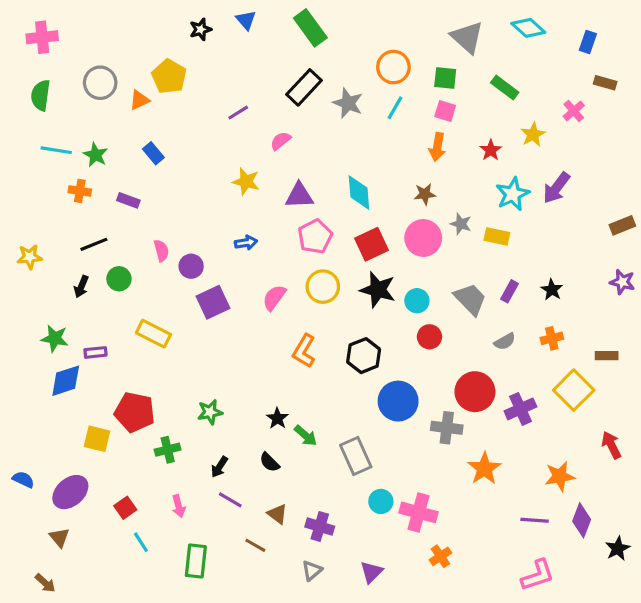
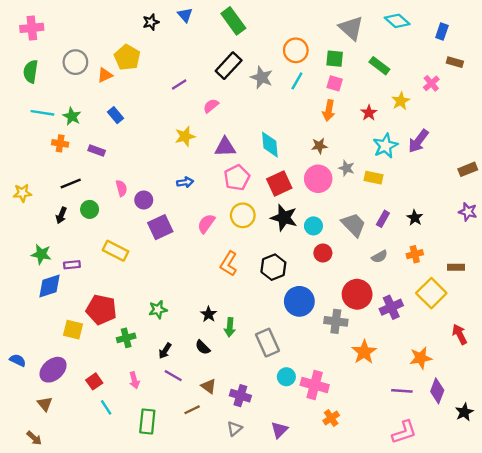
yellow star: (246, 182) -> (185, 136), turned -30
green arrow: (306, 436) -> (230, 327), turned 54
brown line: (255, 545) -> (192, 410), turned -56

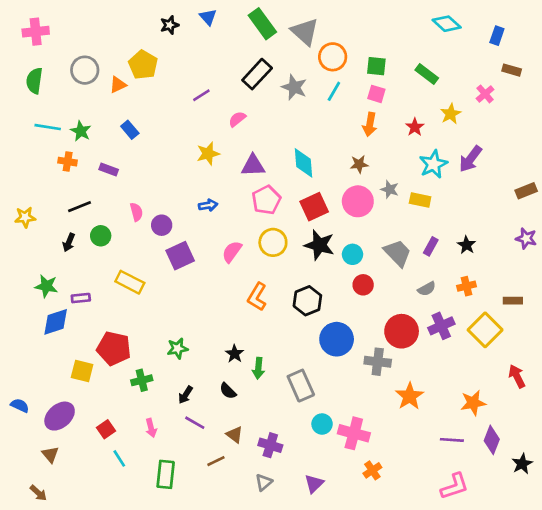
gray triangle: (351, 28) -> (305, 32), moved
purple cross: (391, 307) -> (441, 326), moved

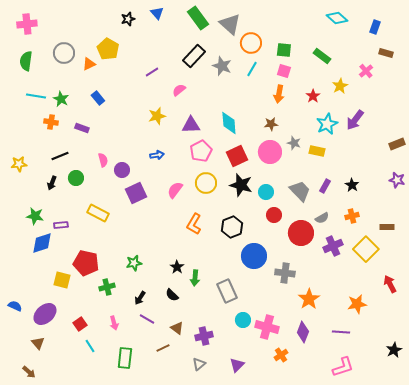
red circle: (402, 331) -> (301, 233), moved
purple diamond: (492, 440) -> (303, 332), moved
purple cross: (270, 445) -> (204, 336), turned -30

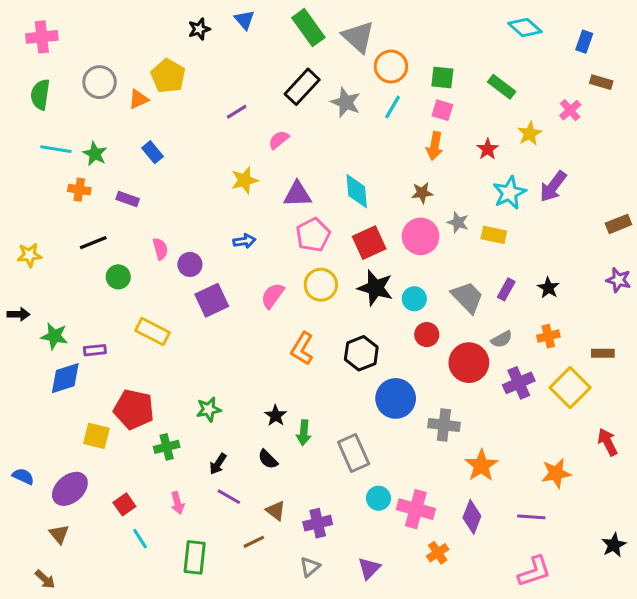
black arrow: (52, 183) -> (18, 314), moved, turned -112

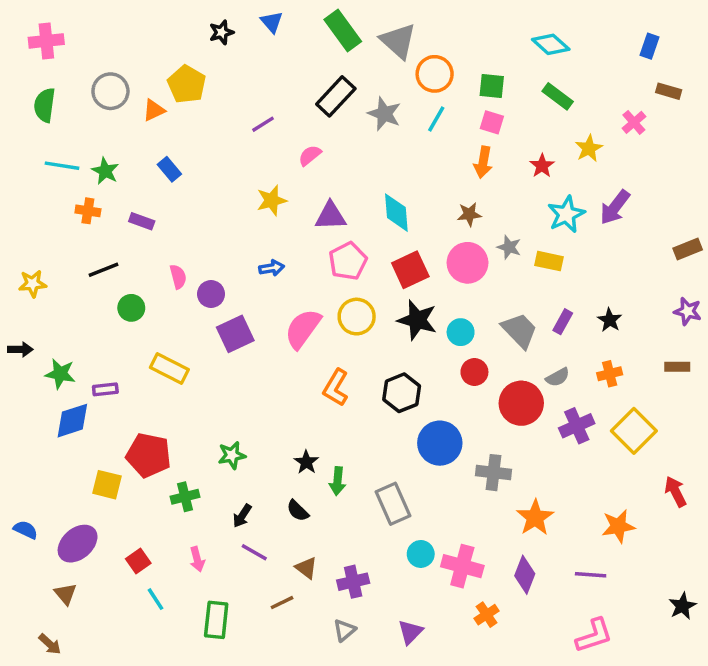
cyan diamond: (525, 28) -> (551, 44), moved
pink semicircle: (273, 296) -> (303, 329), size x1.4
brown rectangle: (603, 353) -> (677, 367), moved

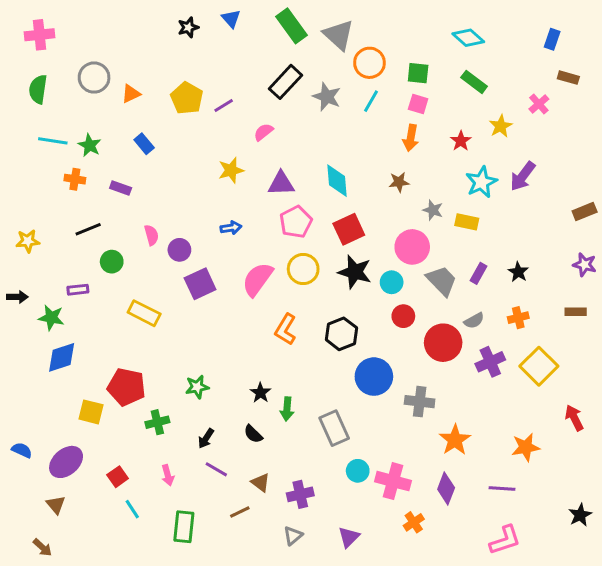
yellow pentagon: (187, 84) -> (187, 98), moved
pink circle: (468, 263) -> (412, 247), moved
purple rectangle: (105, 389) -> (78, 290), moved

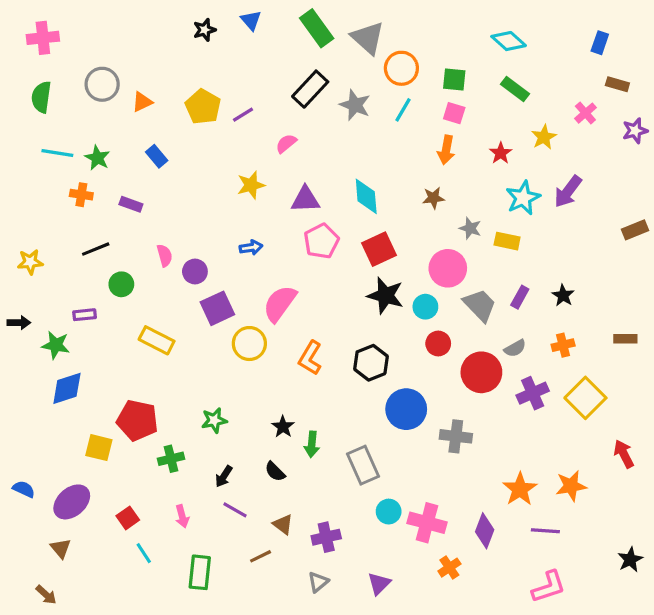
purple star: (585, 265) -> (635, 131), moved, turned -30
yellow circle: (303, 269) -> (249, 344), moved
orange star: (455, 440) -> (520, 489), moved

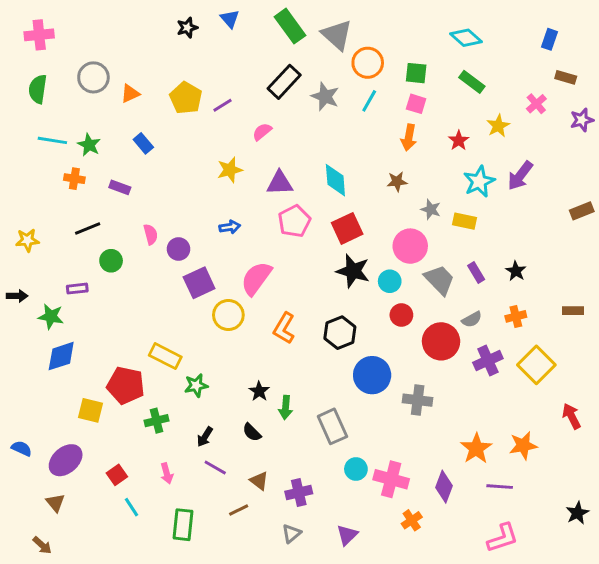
purple rectangle: (520, 297) -> (476, 272), turned -60
yellow rectangle: (157, 340) -> (165, 356), moved

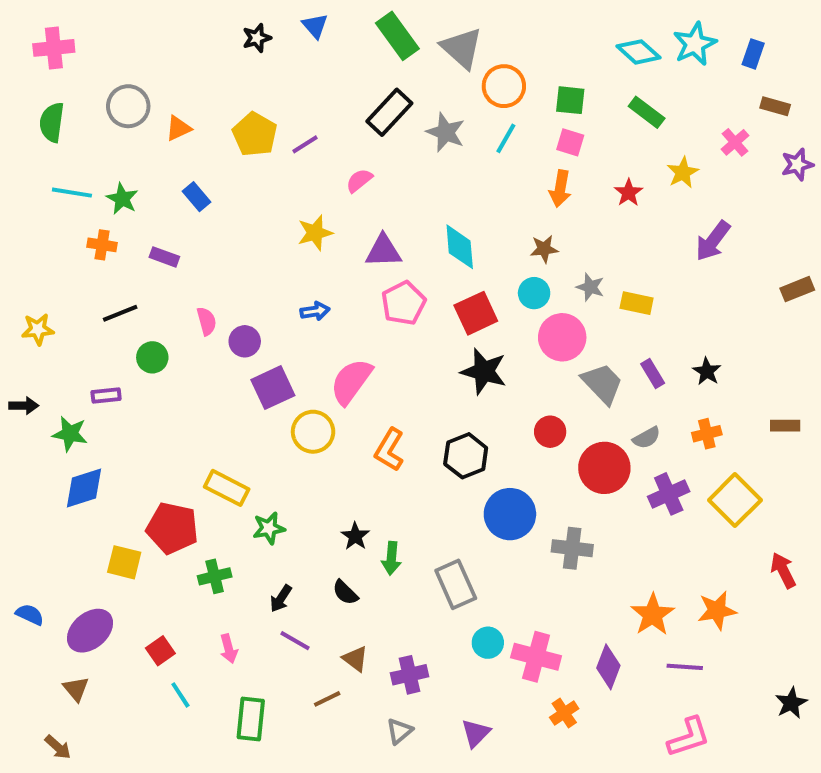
cyan star: (479, 182) -> (695, 44), moved
cyan circle: (390, 281) -> (534, 293), moved

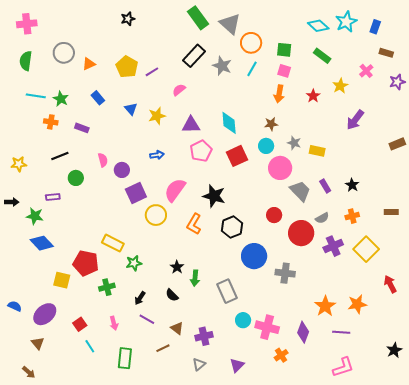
blue triangle: (315, 26) -> (131, 109), moved
black star: (484, 371) -> (214, 196), moved
blue diamond: (84, 488) -> (42, 243), turned 65

